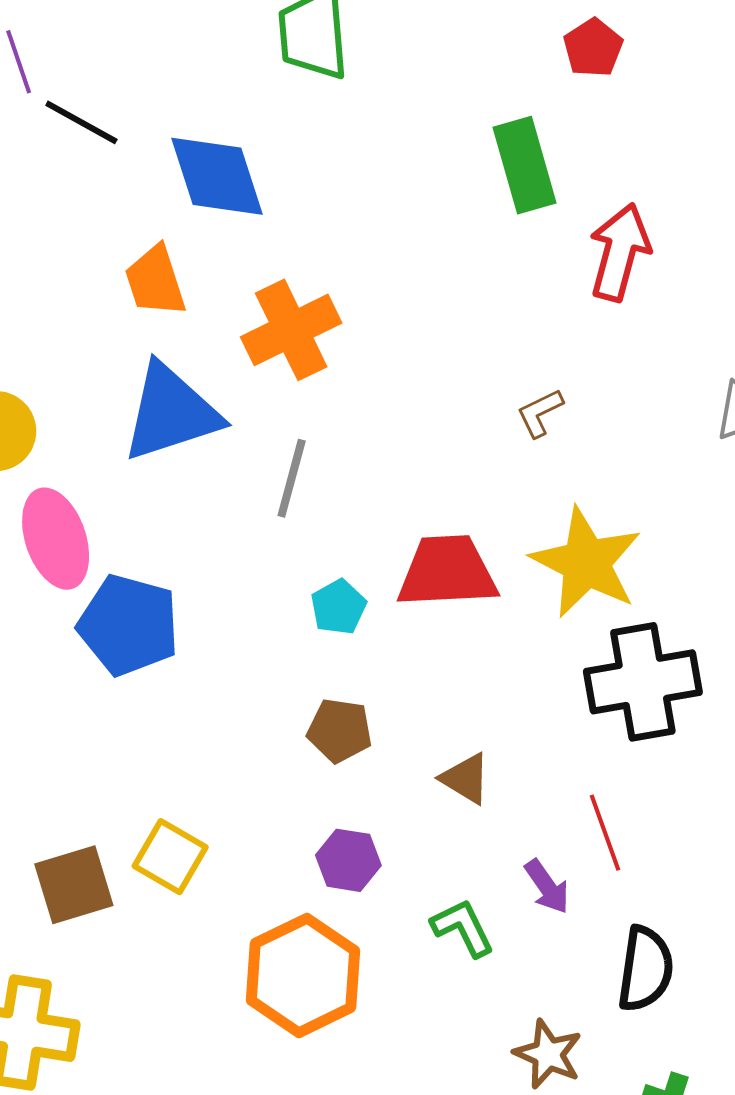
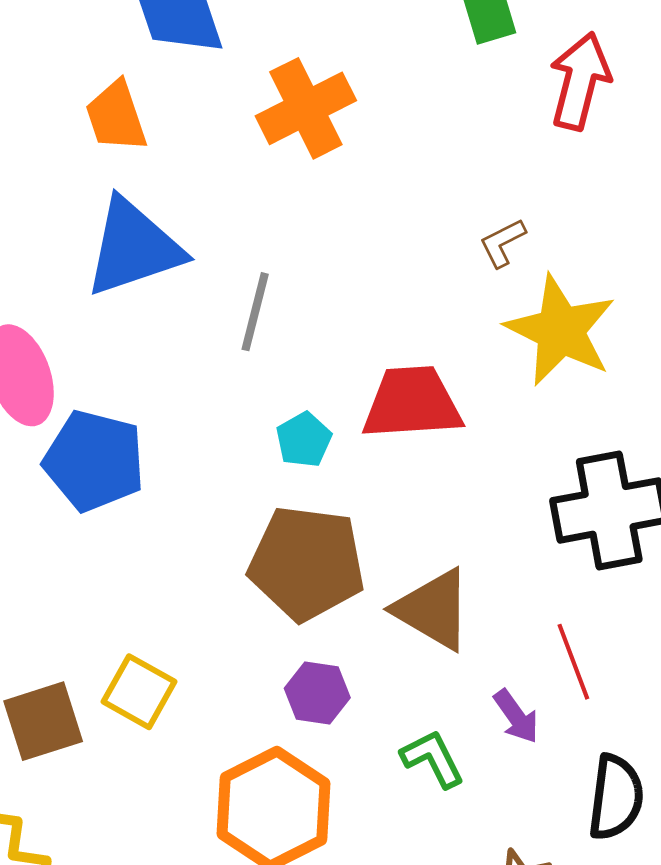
orange cross: (291, 330) -> (306, 108), moved
yellow star: (586, 563) -> (560, 330), moved
brown pentagon: (340, 730) -> (307, 563), size x1.8
brown triangle: (466, 779) -> (433, 609), size x1.6

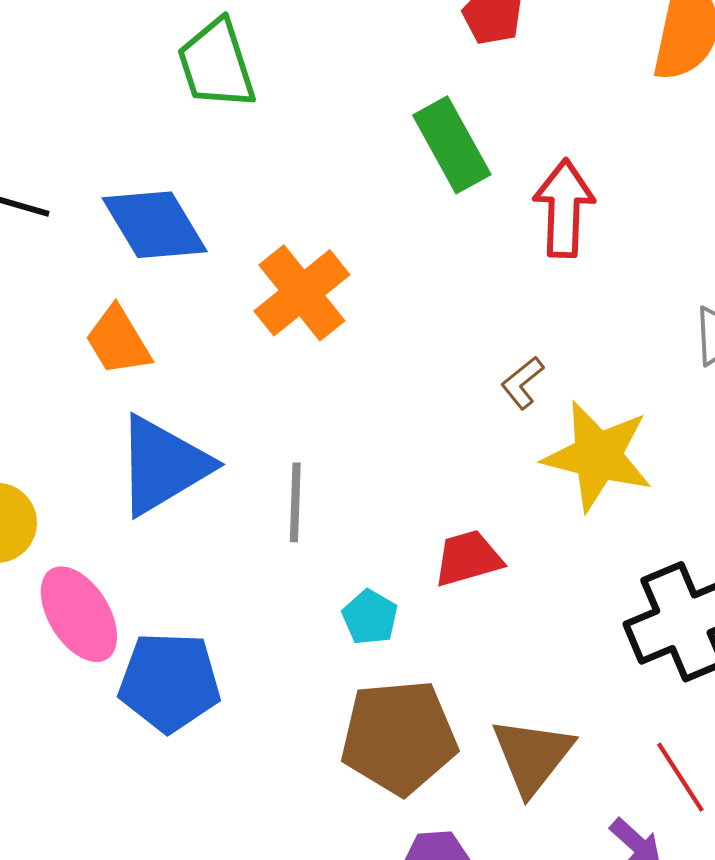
red trapezoid: (412, 403) -> (468, 558), size x0.7
brown triangle: (433, 609) -> (532, 756), turned 50

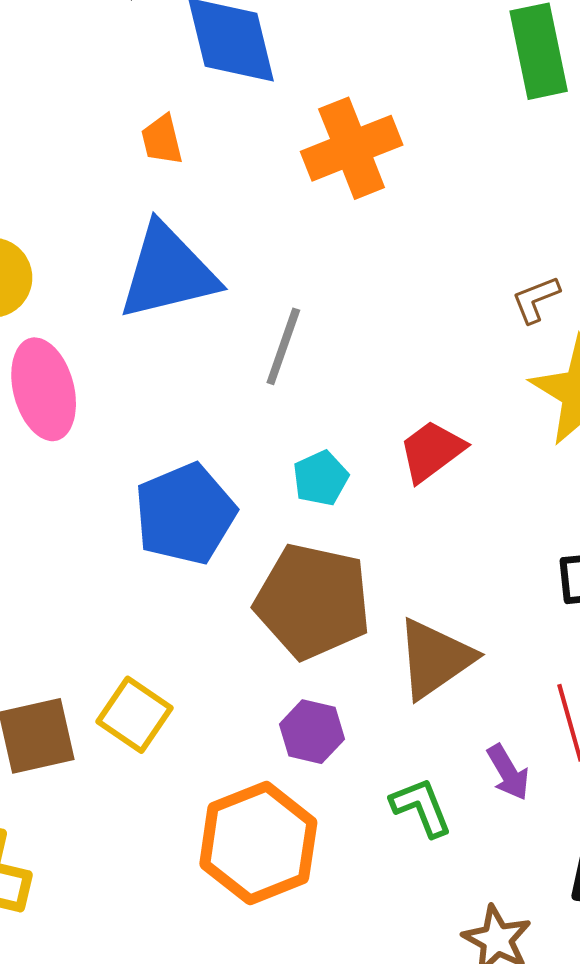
orange trapezoid: (118, 341) -> (162, 140), size x0.7
red trapezoid: (468, 558) -> (432, 451), turned -38
blue pentagon: (170, 682) -> (185, 514), moved, turned 30

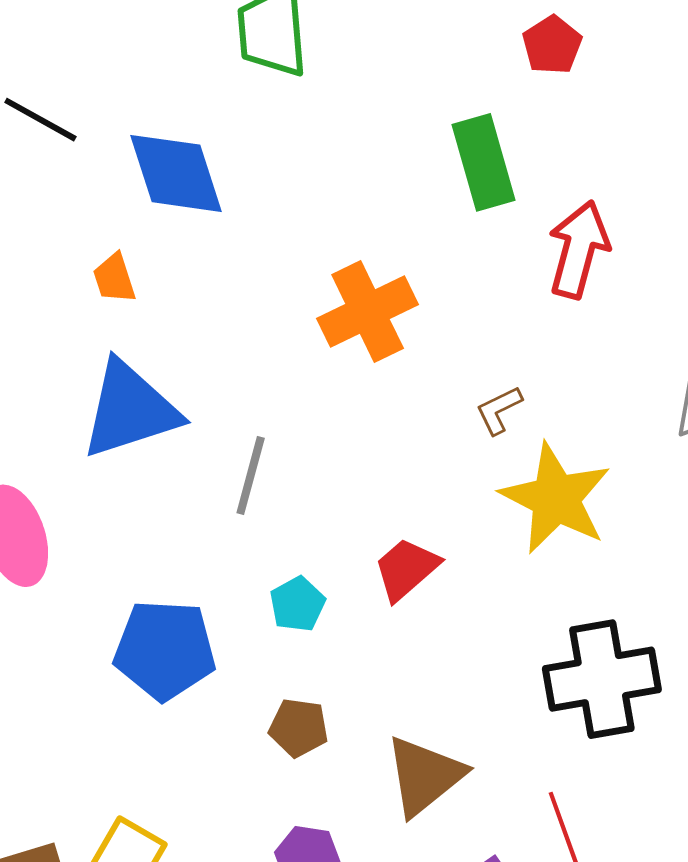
orange cross: (352, 148) -> (368, 311), moved
blue pentagon: (185, 514) -> (165, 650), turned 30
brown pentagon: (313, 601) -> (299, 728), size x0.5

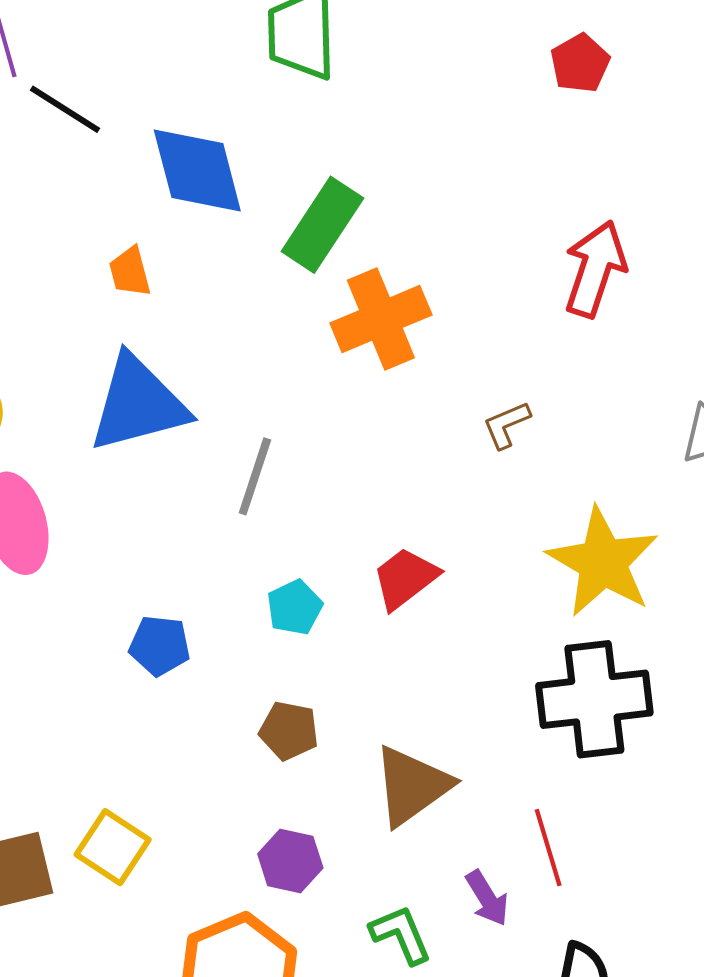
green rectangle: (484, 162) -> (322, 225), moved, turned 46
yellow star: (556, 498) -> (603, 562), moved
blue pentagon: (165, 650) -> (160, 646), size x0.6

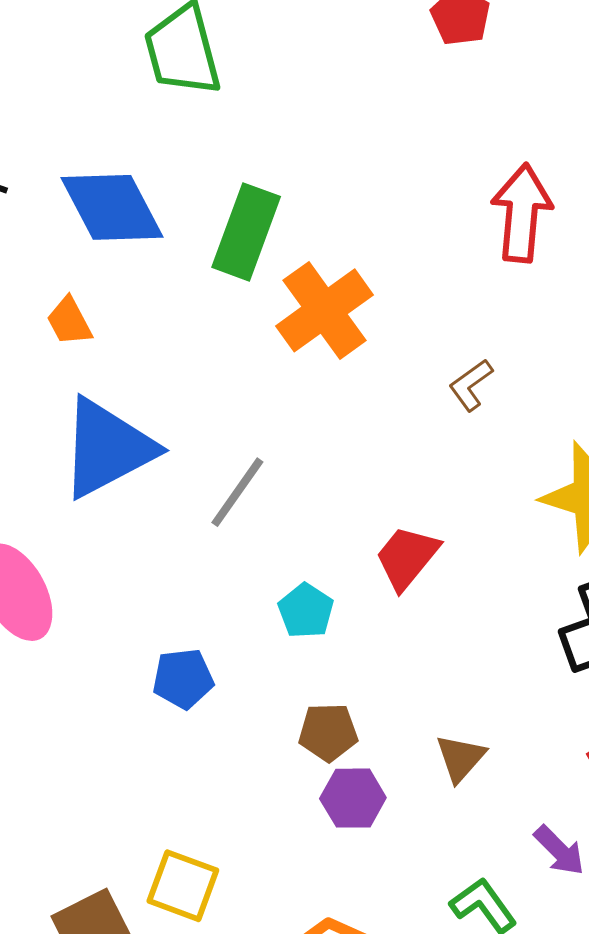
gray line: (255, 476) -> (237, 492), turned 30
brown triangle: (412, 786) -> (460, 758), size x0.6
purple hexagon: (290, 861) -> (353, 798), moved

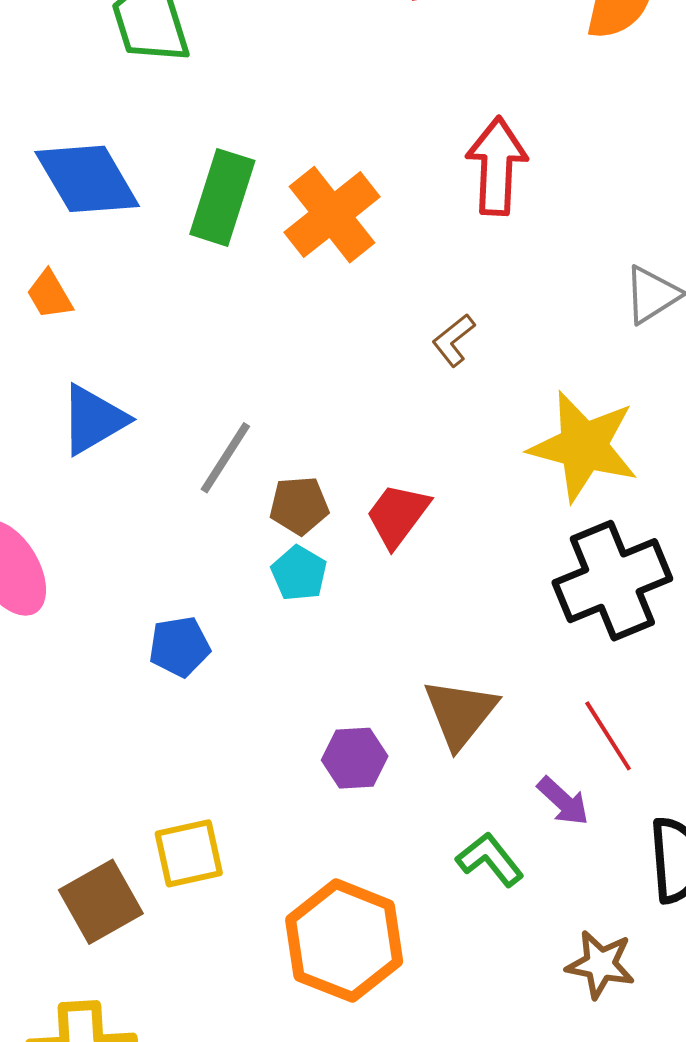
orange cross: (324, 310) -> (332, 215), moved
blue triangle: (107, 448) -> (93, 420), size x0.7
brown pentagon: (328, 732) -> (299, 506), moved
brown triangle: (460, 758) -> (460, 713), size x1.5
yellow square: (183, 886) -> (189, 853), turned -30

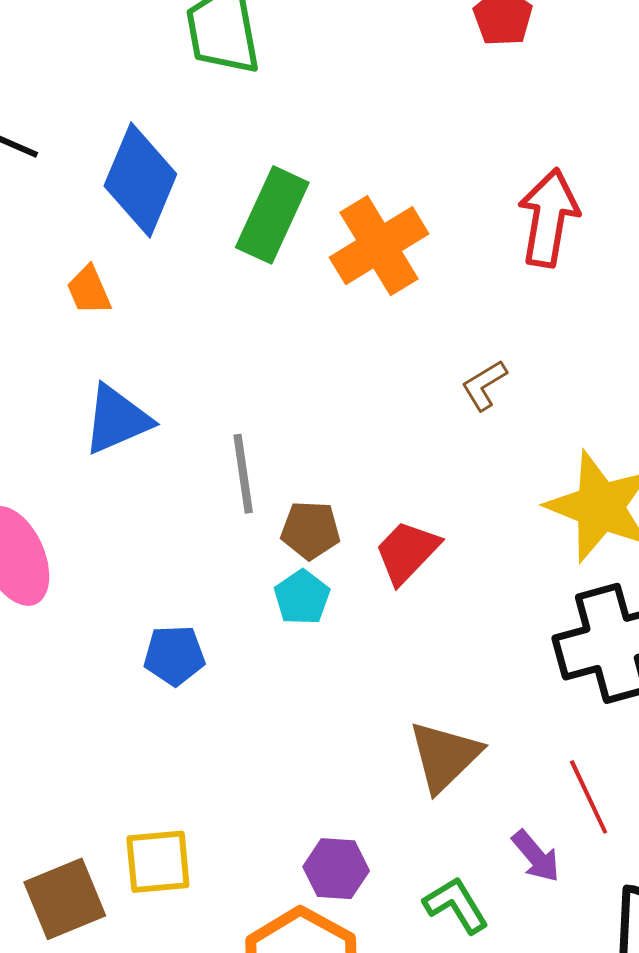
blue diamond: (87, 179) -> (140, 180), turned 46
gray line: (225, 458) -> (243, 474), turned -48
purple hexagon: (355, 758) -> (336, 869), moved

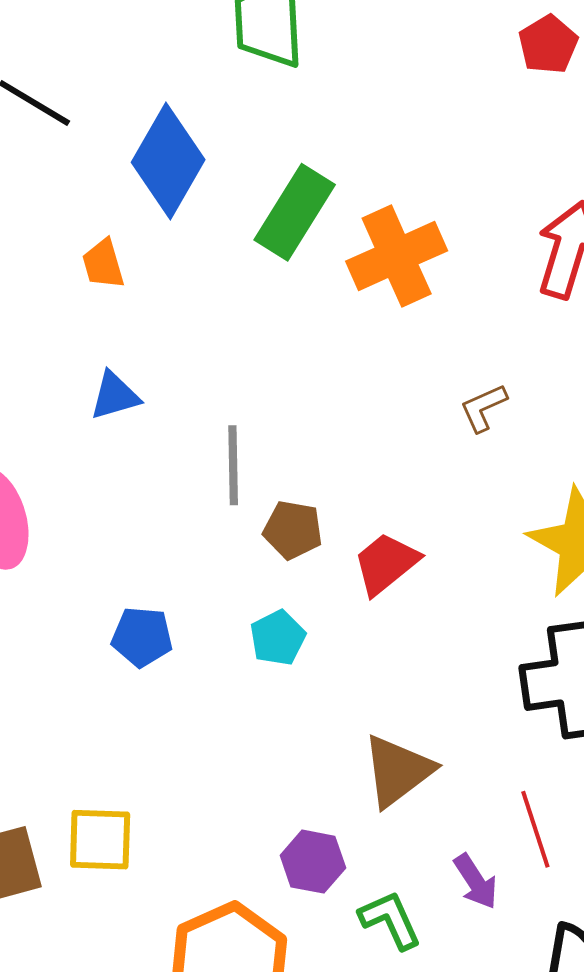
blue triangle: (117, 420) -> (115, 396), size x0.7
cyan pentagon: (302, 597) -> (278, 638), moved
purple hexagon: (336, 869) -> (313, 862), moved

